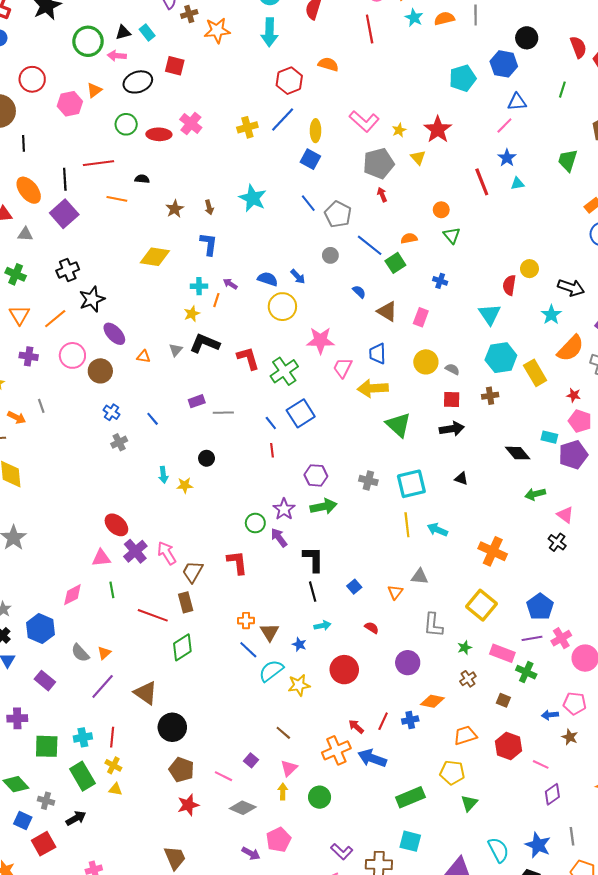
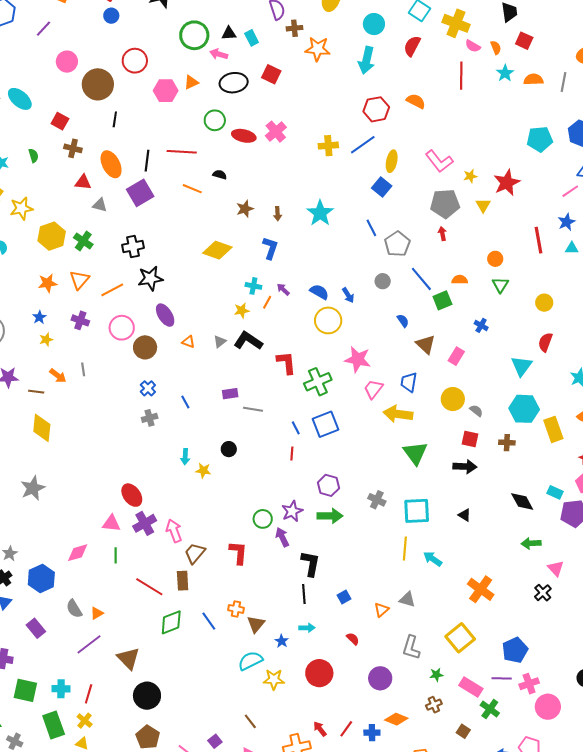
yellow circle: (529, 269) -> (544, 303), moved
blue line: (248, 650) -> (209, 621), moved

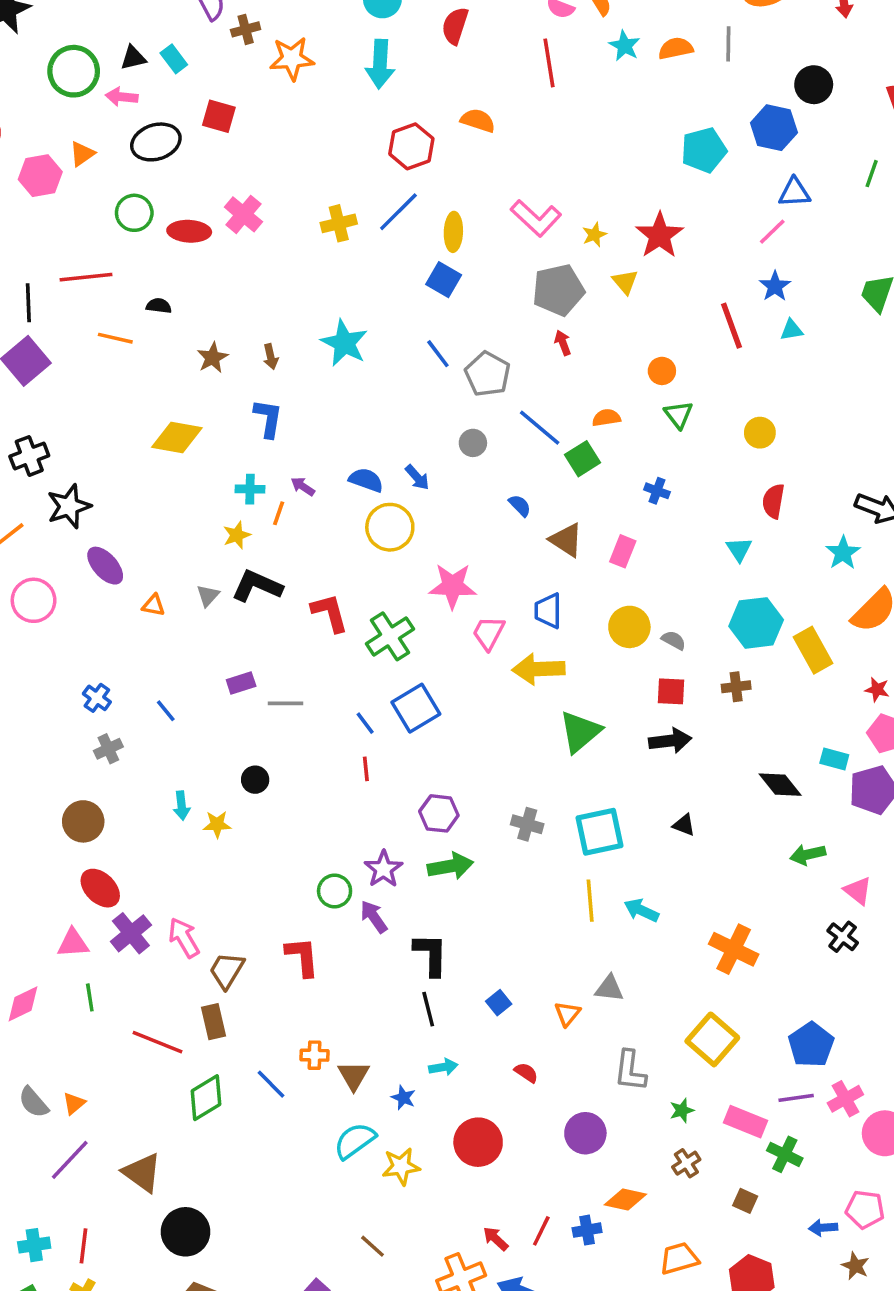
brown circle: (145, 347) -> (83, 821), moved
cyan triangle: (522, 366) -> (739, 549), size x0.7
green triangle: (415, 453) -> (580, 732), turned 36

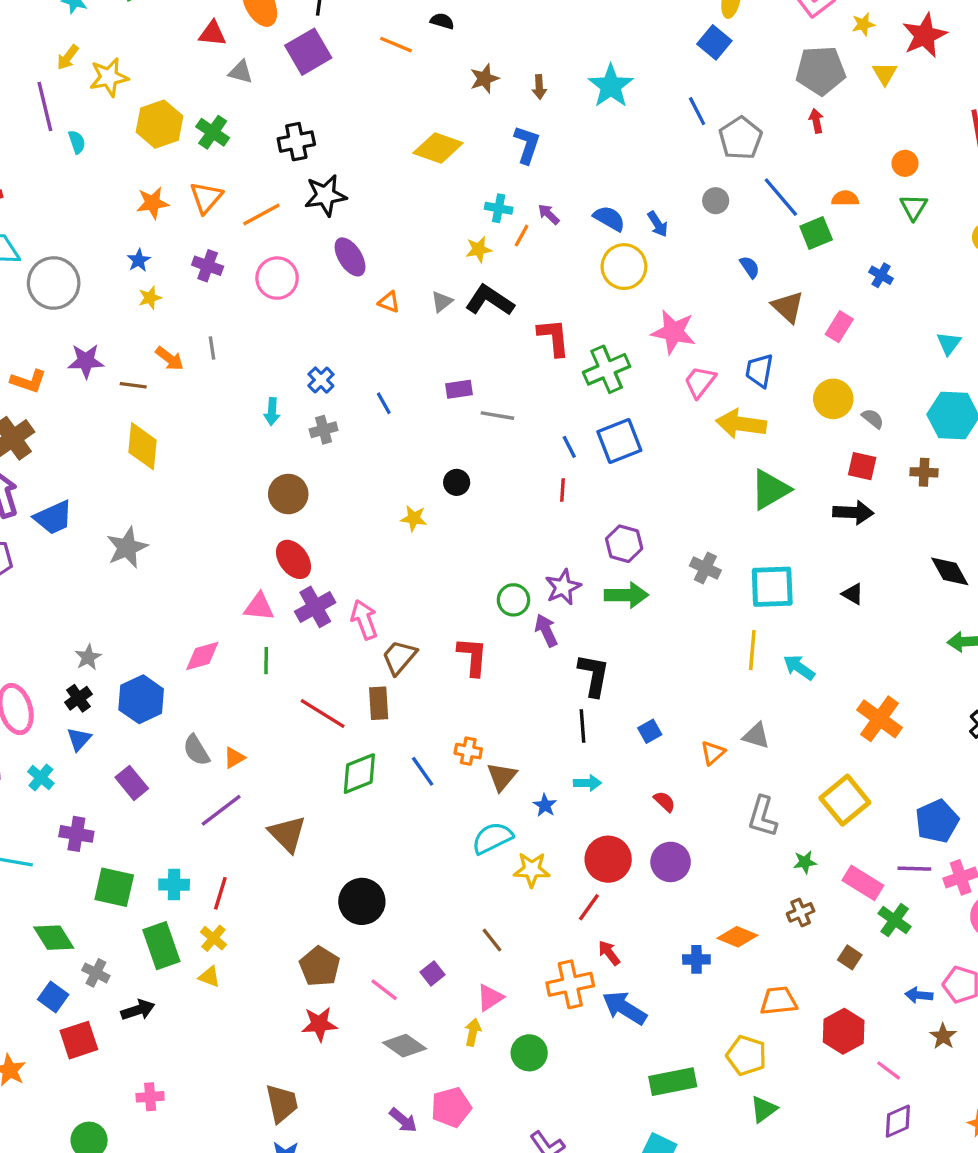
cyan arrow: (182, 806) -> (272, 412), moved
purple circle: (585, 1133) -> (671, 862), moved
red line: (541, 1231) -> (589, 907), moved
black circle: (185, 1232) -> (362, 901), moved

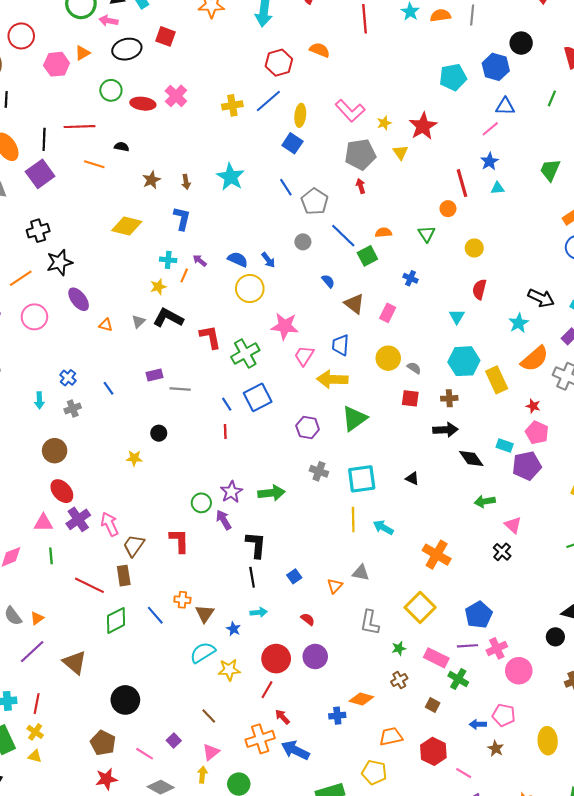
orange circle: (905, 163) -> (448, 209), moved
black arrow: (853, 512) -> (445, 430), moved
purple hexagon: (624, 544) -> (308, 428), moved

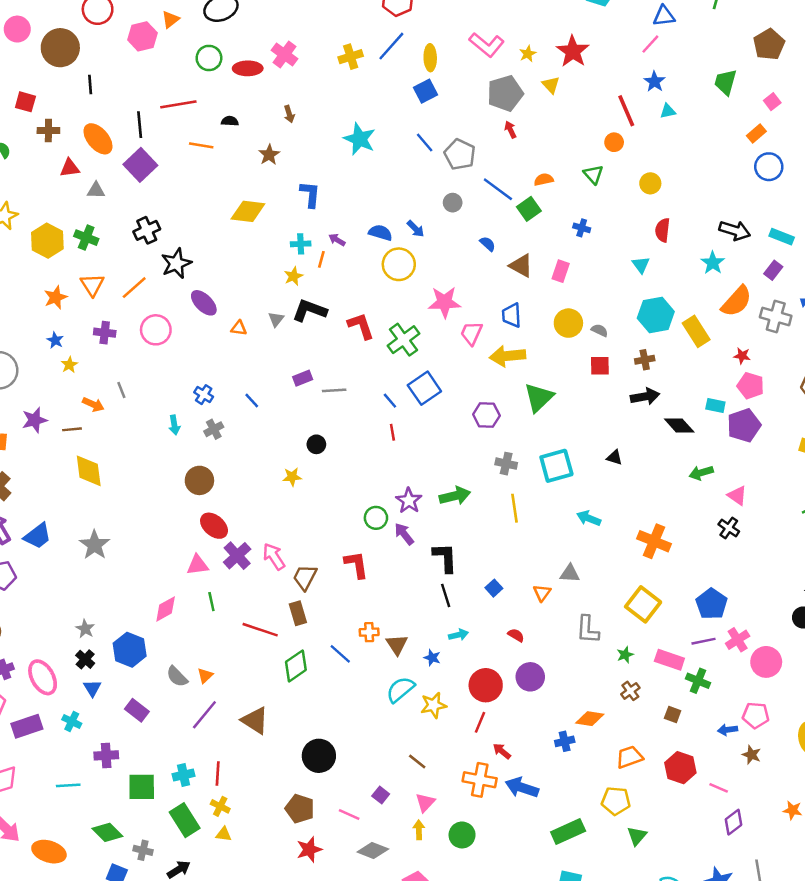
blue square: (292, 143) -> (425, 91), turned 36
brown arrow: (186, 182) -> (289, 114), moved
yellow line: (353, 520) -> (515, 508), moved
orange cross: (260, 739) -> (480, 780), turned 36

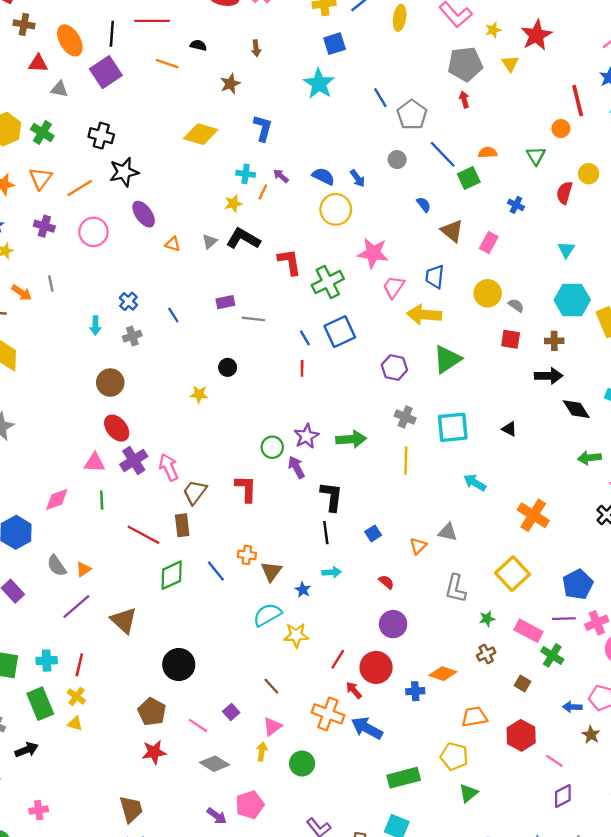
blue square: (425, 91) -> (335, 44), moved
black cross: (147, 230) -> (101, 136), turned 30
red semicircle: (663, 230) -> (564, 193), moved
red circle: (486, 685) -> (376, 667), moved

